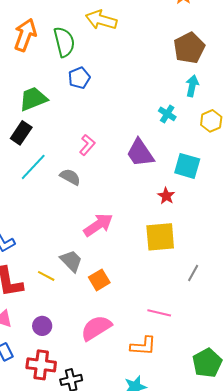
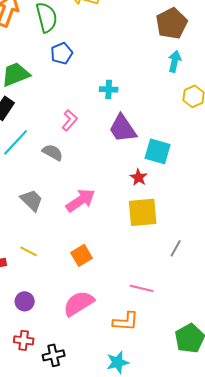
cyan cross: (167, 114) -> (109, 89), moved, turned -30
cyan square: (187, 166) -> (158, 151), moved
red star: (166, 196) -> (139, 177), moved
gray trapezoid: (71, 261) -> (32, 200), moved
red cross: (41, 365) -> (24, 340), size x0.7

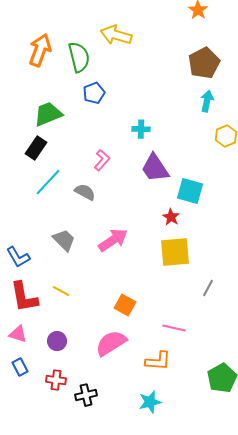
orange square: (82, 255) -> (125, 305), moved, turned -30

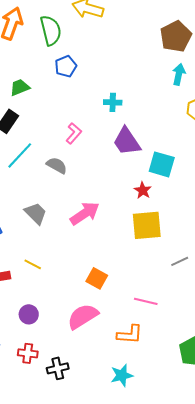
green trapezoid: (48, 114) -> (20, 87), size x0.7
gray line: (208, 288) -> (180, 261), turned 36

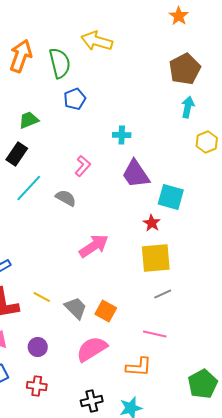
gray trapezoid: (36, 213) -> (76, 308), moved
gray line: (180, 261) -> (163, 294), moved
black cross: (58, 368) -> (92, 401), moved

